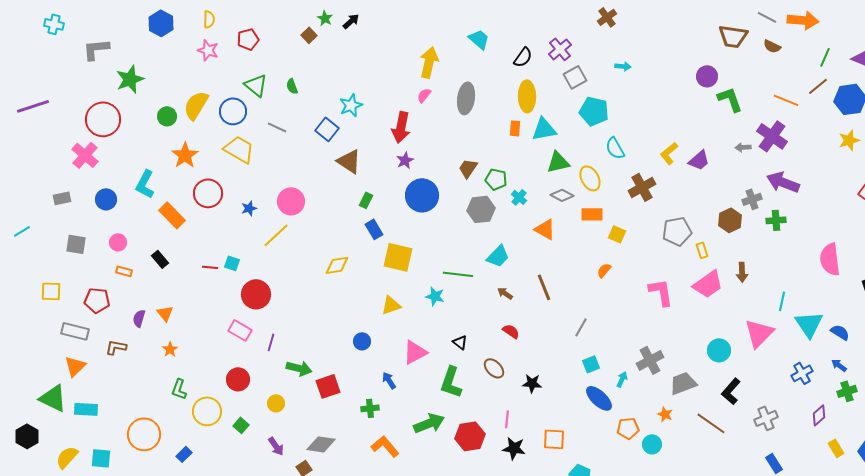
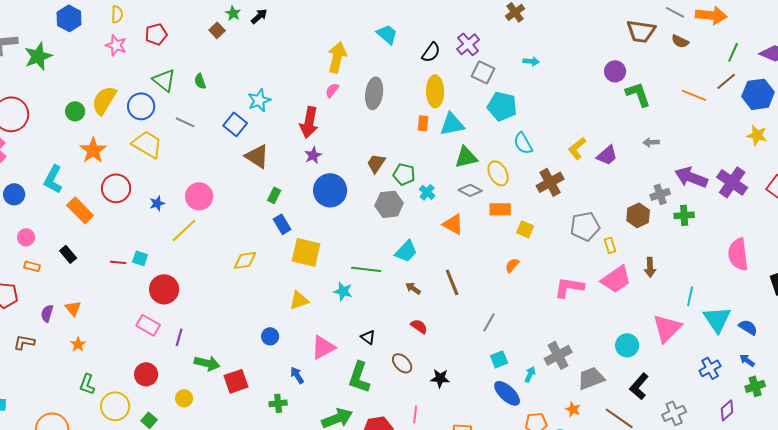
gray square: (575, 77) -> (483, 72), turned -35
green star: (130, 79) -> (38, 56), moved
purple cross: (772, 136) -> (732, 182), moved
yellow star: (849, 140) -> (757, 135), turned 30
pink L-shape: (661, 292) -> (569, 287), turned -72

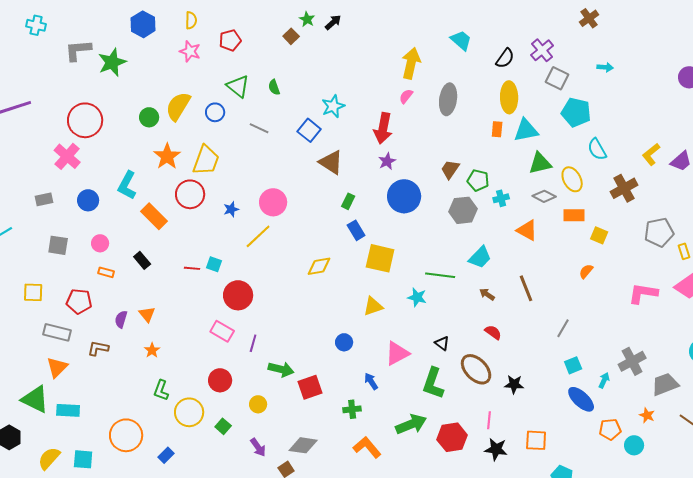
blue circle: (141, 106) -> (215, 112), size x0.7
yellow trapezoid: (147, 144) -> (206, 160), moved, turned 80
cyan cross: (427, 192) -> (501, 198), turned 35
brown ellipse: (402, 363) -> (476, 369), size x1.5

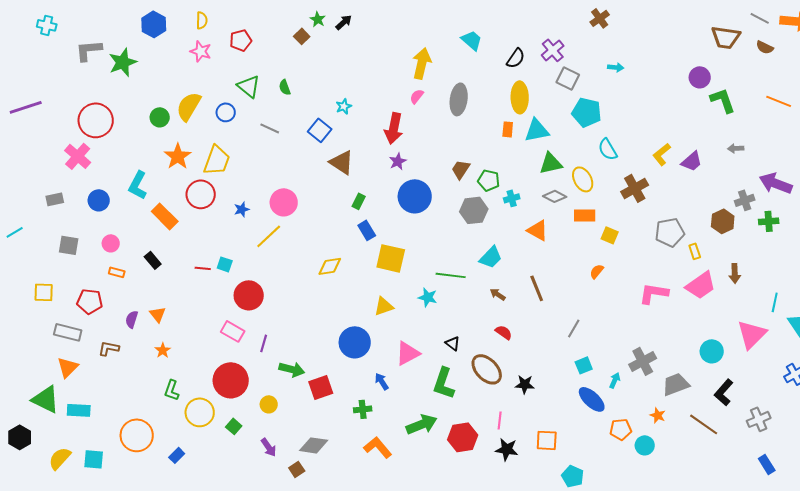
cyan star: (333, 106) -> (344, 106), size x0.7
blue circle: (344, 342) -> (355, 342), size x1.8
red circle: (220, 380) -> (231, 380), size x1.5

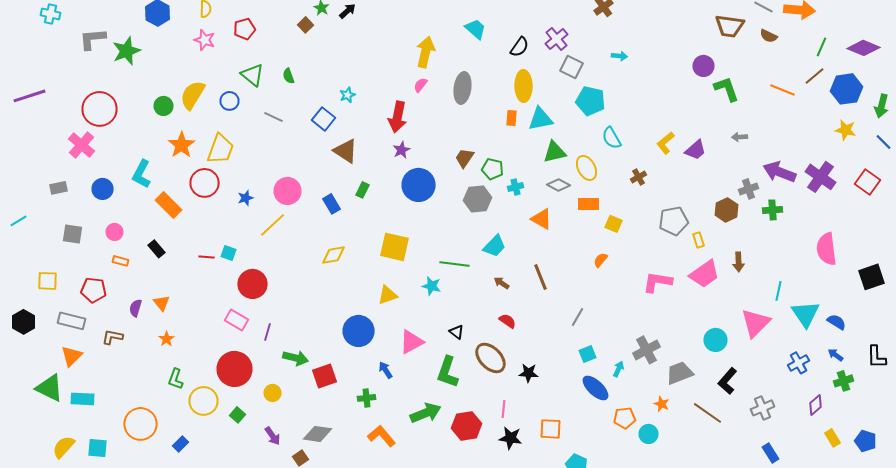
brown cross: (635, 188) -> (638, 177), size x0.6
blue rectangle: (367, 230) -> (332, 204), moved
black hexagon: (20, 437) -> (24, 322), moved

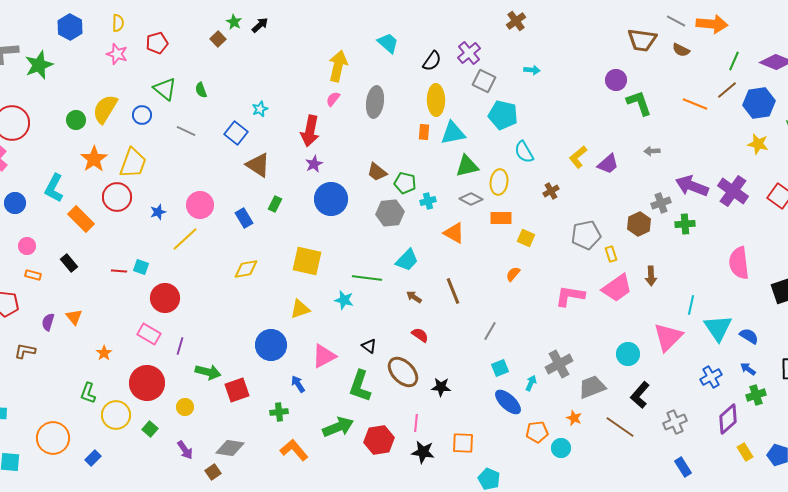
brown trapezoid: (464, 158) -> (377, 172), turned -85
yellow ellipse: (586, 168) -> (499, 182), turned 35
orange star: (166, 339) -> (104, 353), moved
purple diamond: (816, 405) -> (728, 419), size x1.4

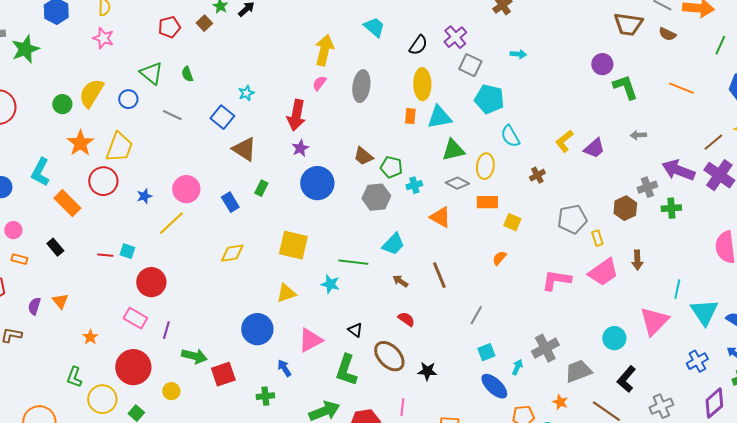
red pentagon: (157, 43) -> (169, 27), moved
brown line: (727, 90) -> (713, 142), moved

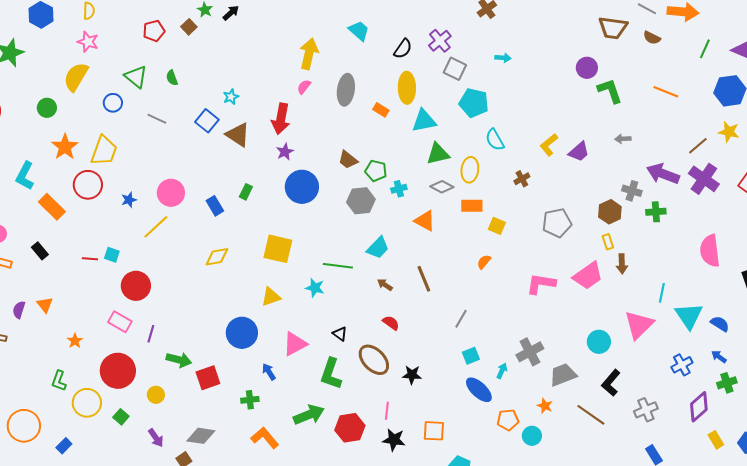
yellow semicircle: (91, 93) -> (76, 77), moved
orange rectangle: (410, 116) -> (381, 110), moved, turned -63
brown triangle: (244, 149) -> (238, 135), moved
gray cross: (647, 187) -> (632, 191), turned 36
yellow rectangle: (597, 238) -> (608, 242), moved

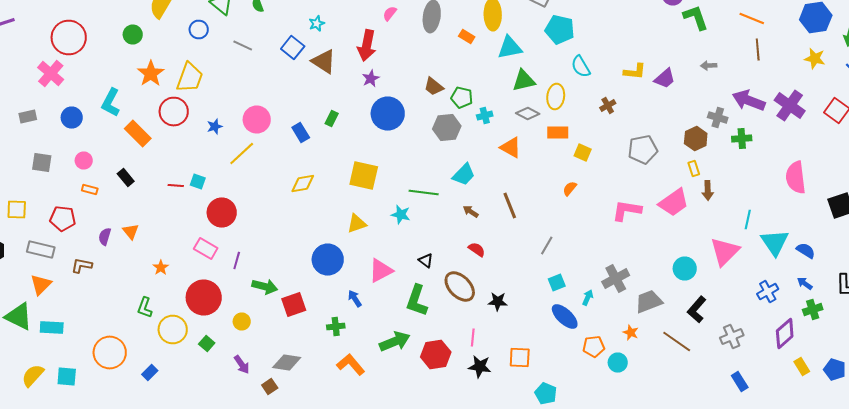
yellow L-shape: (549, 145) -> (635, 72), turned -135
brown line: (698, 146) -> (758, 50), moved, turned -55

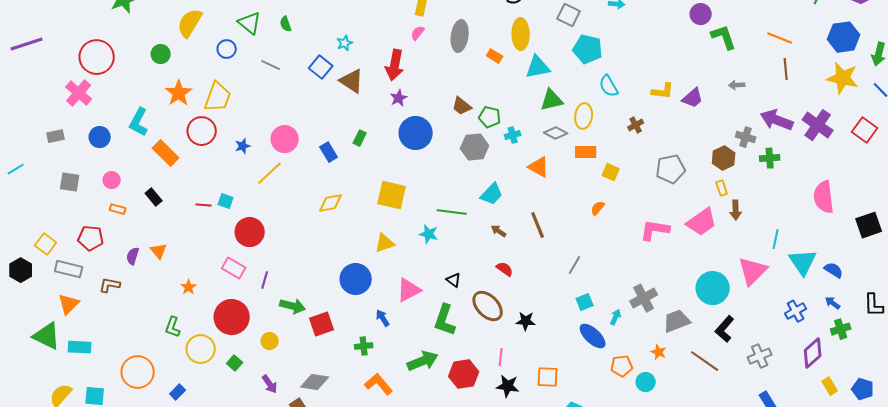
yellow star: (815, 58) -> (843, 78), size x1.5
yellow square: (17, 210) -> (46, 244), moved, turned 35
cyan circle: (685, 268) -> (713, 288), size x1.4

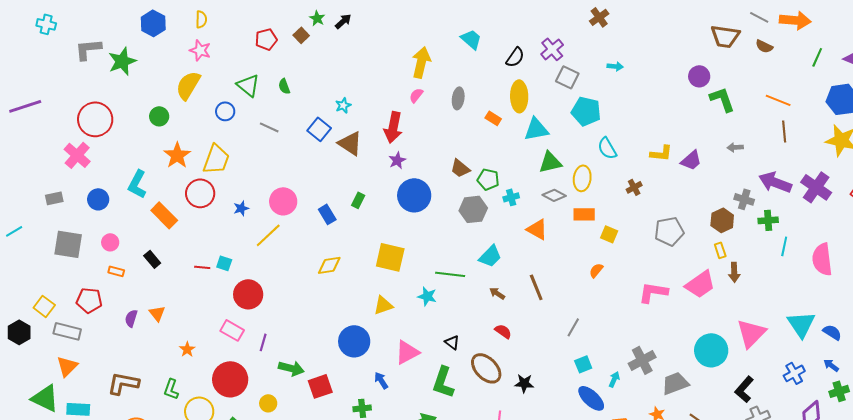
gray ellipse: (460, 36) -> (458, 98), size x0.7
gray square: (70, 182) -> (68, 244), size x1.4
cyan line: (776, 239) -> (784, 246), moved
brown L-shape: (110, 285) -> (123, 383), moved, size x1.5
black L-shape: (725, 329) -> (744, 389), moved

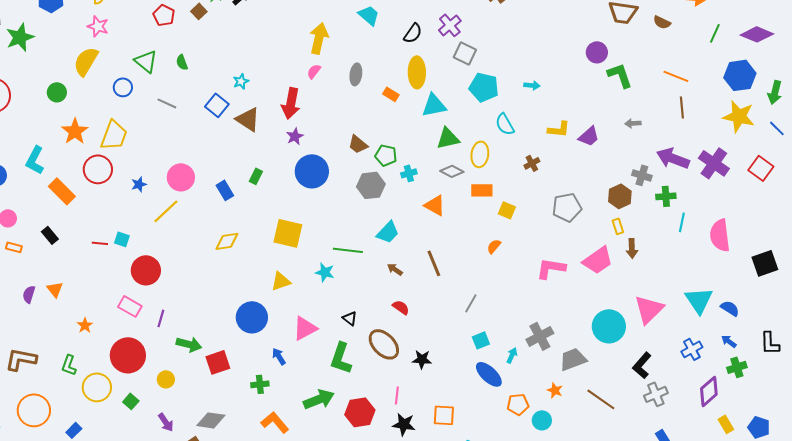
red pentagon: (266, 39) -> (164, 15), turned -30
cyan arrow: (615, 66) -> (532, 85), moved

